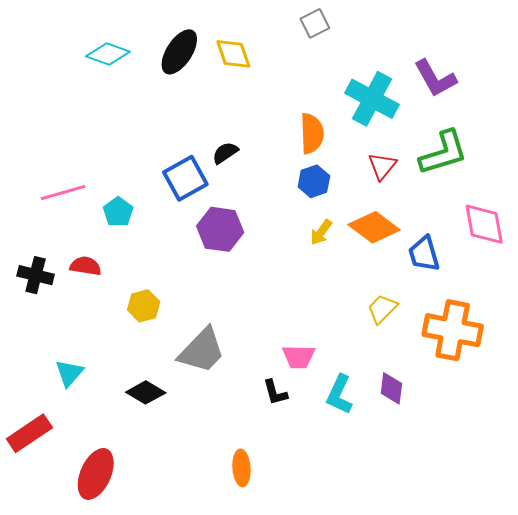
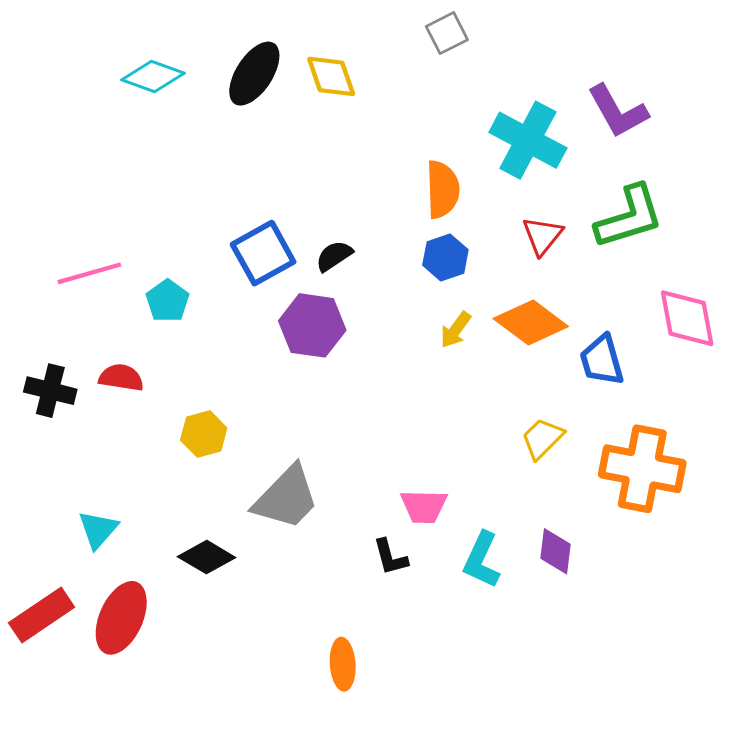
black semicircle: (225, 153) -> (334, 256), moved
red ellipse: (96, 474) -> (121, 618), moved

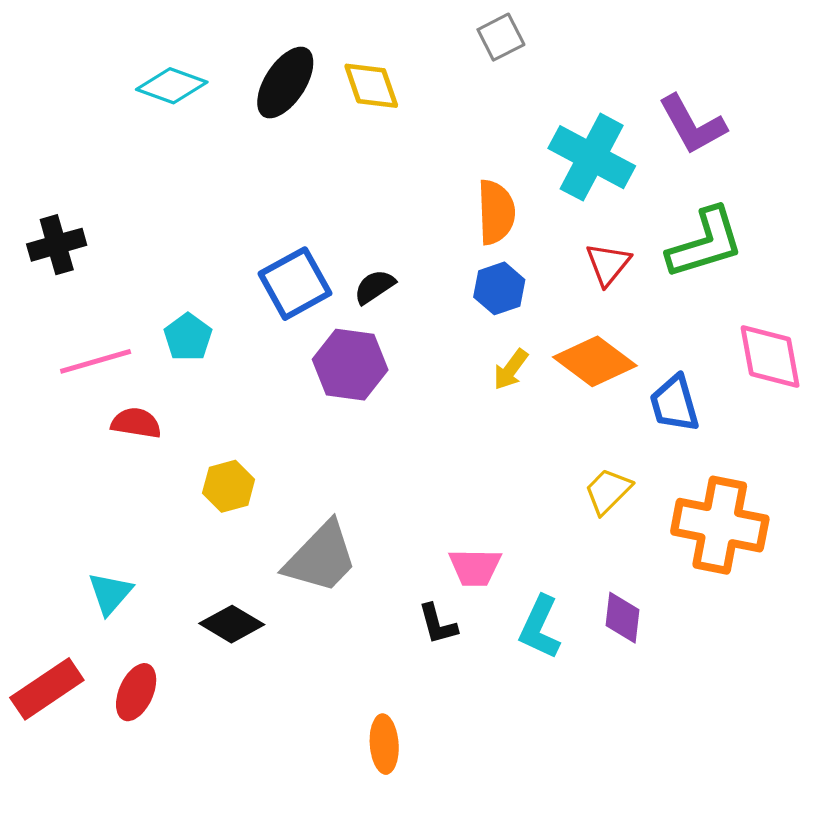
pink line: (89, 273) -> (96, 361), moved
black cross: (50, 391) -> (57, 245), moved, turned -30
red ellipse: (121, 618) -> (136, 692), size x0.7

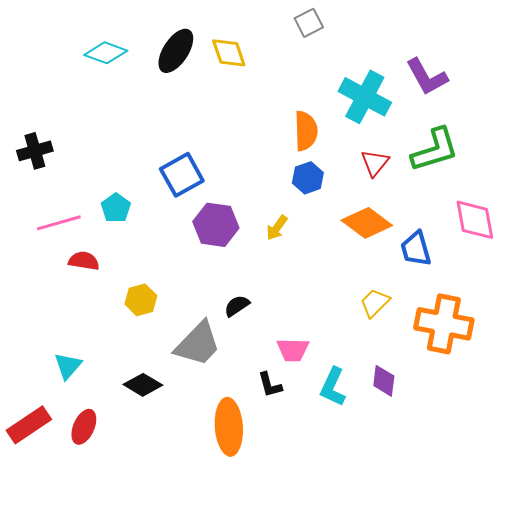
black semicircle: (374, 287) -> (237, 306), moved
yellow arrow: (511, 370) -> (277, 228), moved
orange ellipse: (384, 744) -> (229, 427), moved, size x1.6

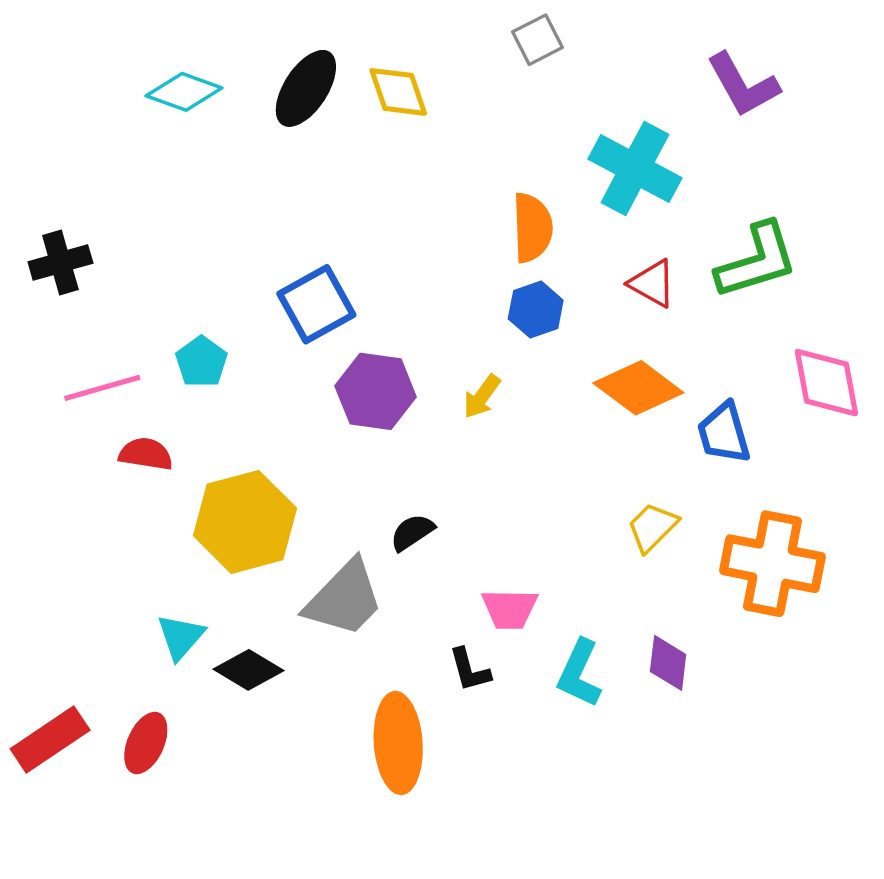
purple L-shape: (427, 77) -> (743, 85), moved
red triangle: (375, 163) -> (652, 283), turned -40
yellow hexagon: (141, 300) -> (245, 522), size x1.8
cyan triangle: (68, 366) -> (181, 637), moved

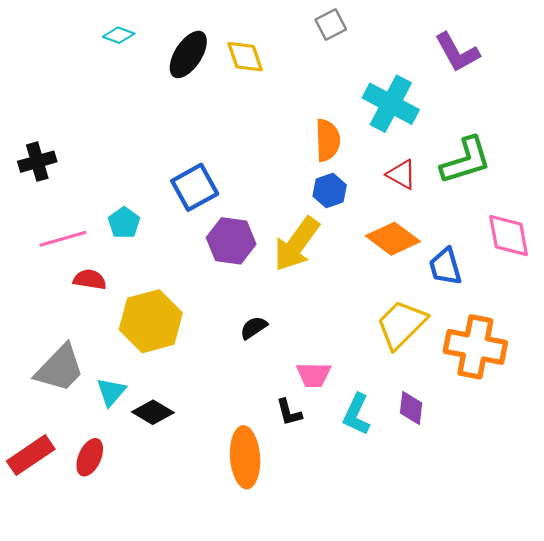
cyan diamond: (184, 92) -> (119, 35), moved, size x0.7
yellow arrow: (482, 397) -> (296, 244), size x2.0
yellow trapezoid: (652, 527) -> (401, 324), size x1.6
gray trapezoid: (344, 598) -> (60, 368), moved

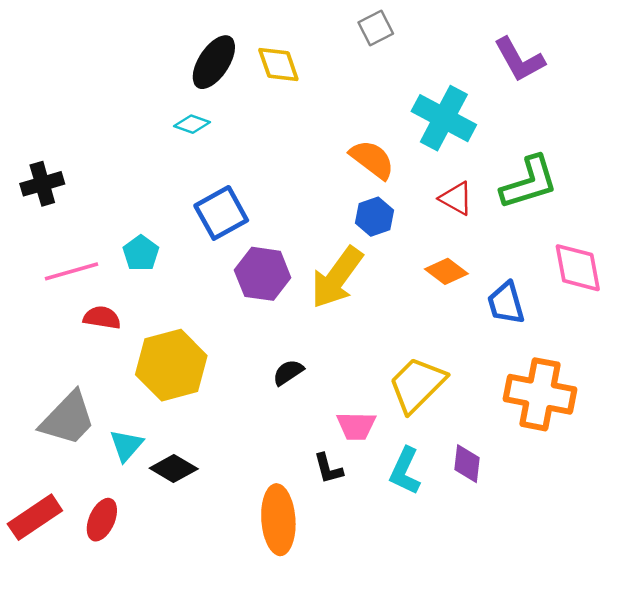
cyan diamond: (119, 35) -> (192, 124), moved
orange semicircle: (328, 140) -> (372, 159), turned -51
orange diamond: (393, 239) -> (446, 271), size x0.7
yellow trapezoid: (401, 324) -> (417, 385), moved

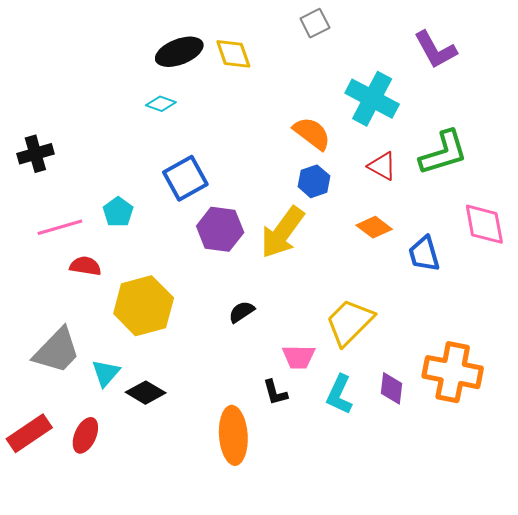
black ellipse: (214, 62) -> (179, 52), turned 36
orange cross: (540, 394) -> (453, 372), moved

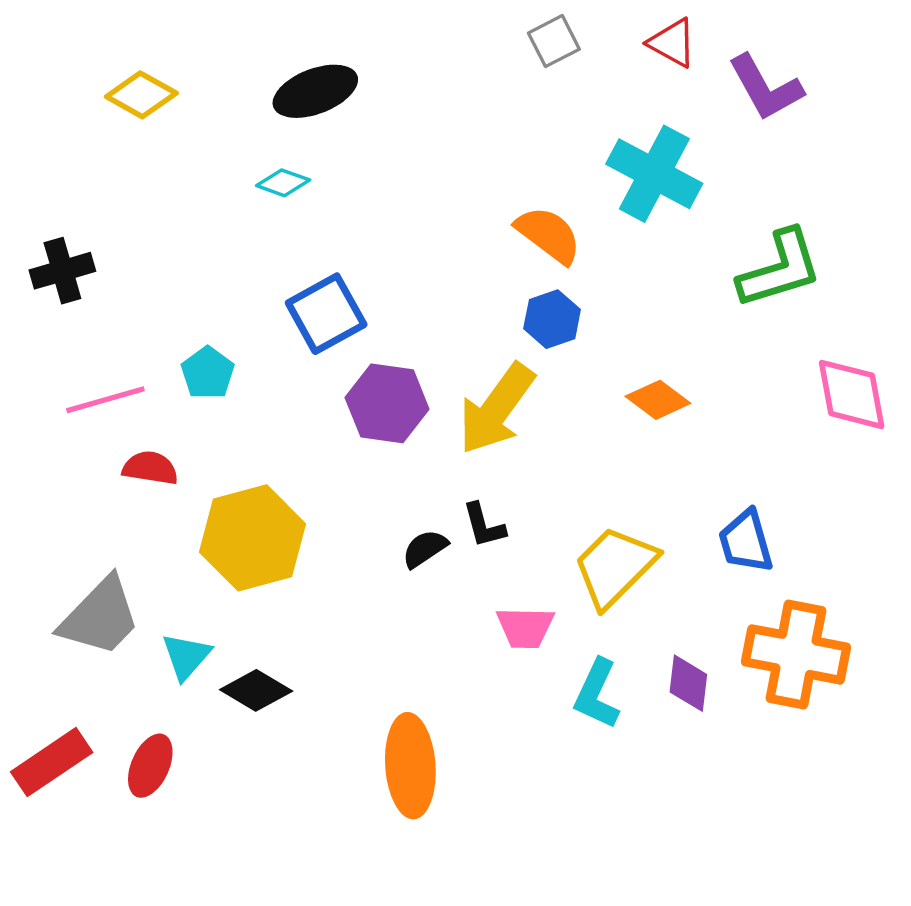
yellow diamond: (233, 54) -> (141, 95), moved, turned -42
red triangle: (382, 166) -> (672, 43), moved
blue trapezoid: (424, 254) -> (746, 541), moved
black L-shape: (275, 393) -> (484, 525), moved

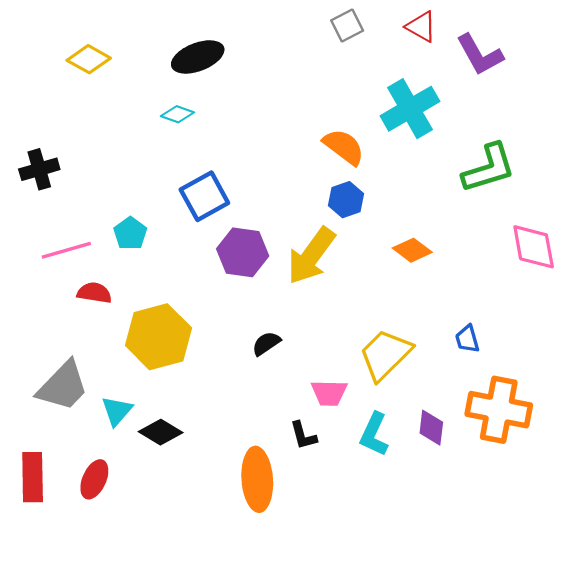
cyan cross: (654, 174) -> (410, 109), turned 32
black L-shape: (484, 525) -> (303, 436), moved
blue trapezoid: (746, 541) -> (467, 339), size x0.7
red rectangle: (52, 762) -> (33, 477), turned -57

